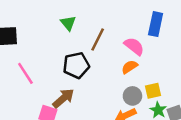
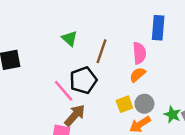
pink semicircle: (134, 46) -> (139, 53), turned 55
pink line: (25, 73) -> (64, 91), moved
yellow square: (153, 91) -> (124, 104), moved

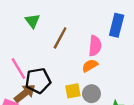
black pentagon: (83, 80) -> (38, 81), moved

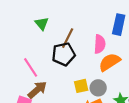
orange semicircle: (90, 66) -> (110, 62), moved, size x1.5
black pentagon: (38, 81) -> (64, 54), moved

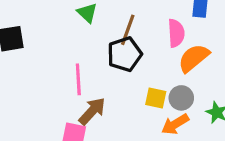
pink line: (31, 67) -> (78, 79), turned 36
yellow square: (81, 86) -> (156, 98), turned 32

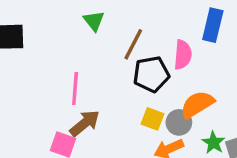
black pentagon: (125, 54) -> (151, 74), moved
orange semicircle: (194, 58) -> (197, 104), moved

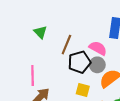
pink semicircle: (183, 55) -> (98, 48), turned -60
gray circle: (179, 122) -> (97, 65), moved

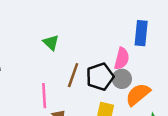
brown line: (66, 45) -> (73, 75), moved
pink semicircle: (98, 48) -> (122, 59), turned 78

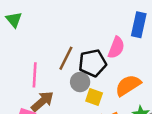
green triangle: (51, 43) -> (14, 20), moved
gray circle: (122, 79) -> (80, 82), moved

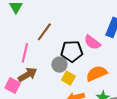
pink semicircle: (116, 48) -> (92, 42), turned 96
brown line: (66, 58) -> (44, 32), moved

